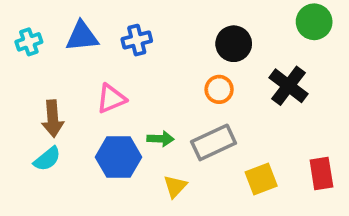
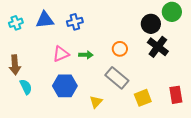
black circle: (234, 44) -> (151, 24), moved
brown arrow: (53, 119) -> (15, 65), moved
green arrow: (161, 139) -> (86, 55), moved
gray rectangle: (214, 142) -> (117, 78), turned 65
cyan semicircle: (47, 159) -> (26, 87), turned -77

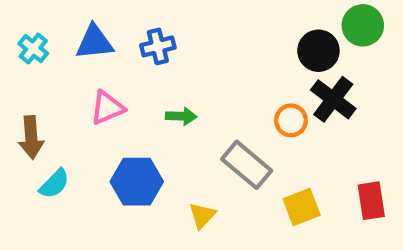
cyan cross: (16, 23) -> (33, 49), turned -32
orange circle: (120, 49) -> (291, 120), moved
pink triangle: (61, 54) -> (107, 108), moved
cyan semicircle: (26, 87) -> (54, 184), turned 70

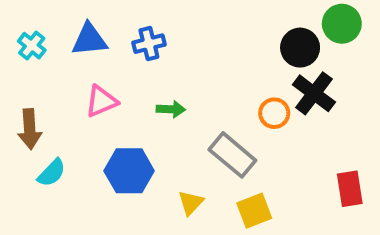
yellow square: (302, 207) -> (254, 211), moved

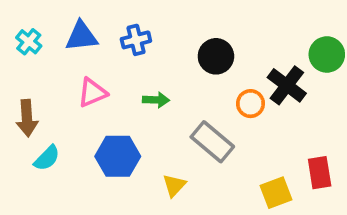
green circle: (342, 24) -> (327, 54), moved
black circle: (300, 48) -> (216, 56), moved
yellow square: (254, 211) -> (276, 193), moved

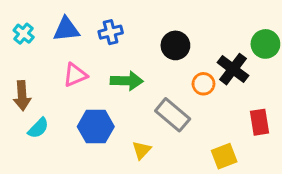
green arrow: (156, 100) -> (127, 81), size x1.5
red rectangle: (320, 173) -> (260, 122), moved

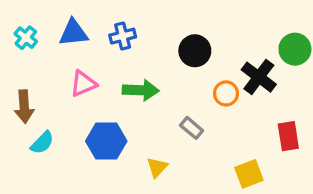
gray rectangle: (173, 115) -> (192, 128), size x0.6

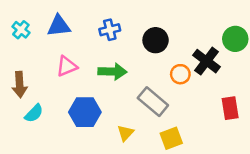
blue cross: (123, 36) -> (110, 30), moved
gray rectangle: (192, 128) -> (153, 102), size x1.6
yellow square: (249, 174) -> (171, 138), moved

